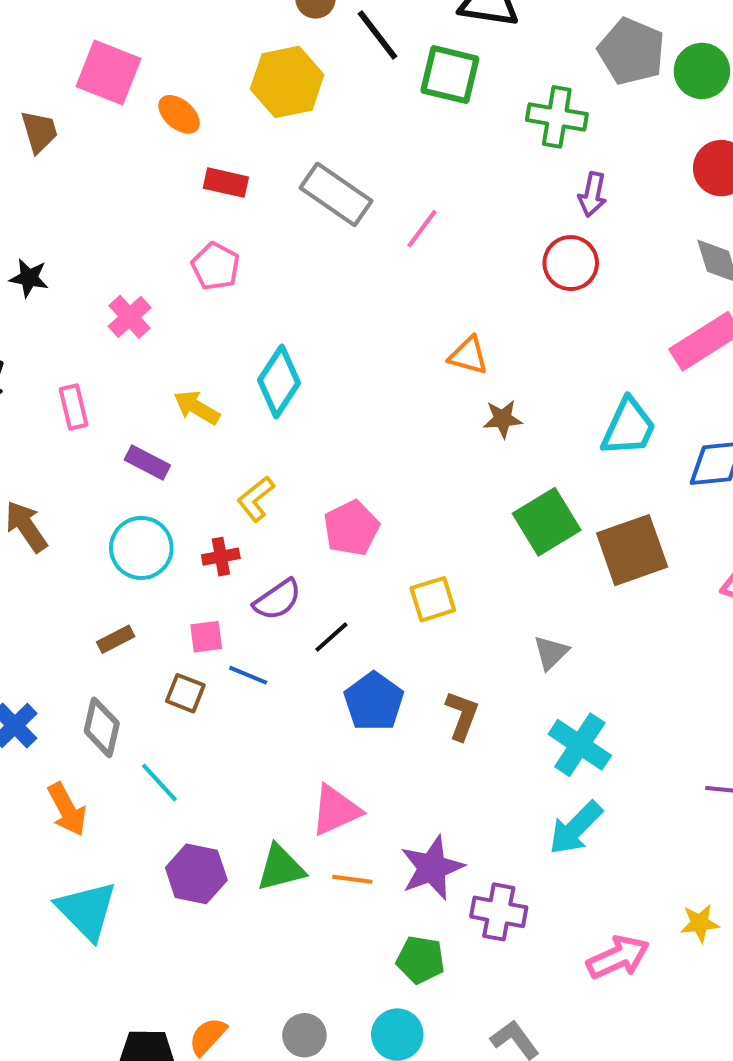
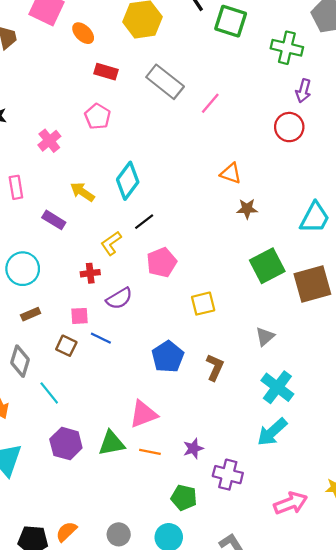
cyan circle: (141, 548) -> (23, 269), moved
black line: (331, 637) -> (144, 222), moved
purple star: (432, 868) -> (193, 448), size x0.6

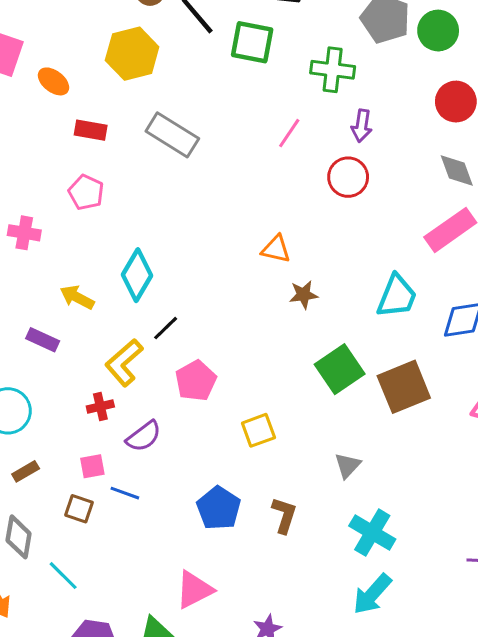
pink line: (210, 103) -> (289, 133), moved
pink cross: (49, 141) -> (24, 233), turned -35
yellow L-shape: (111, 243) -> (124, 363), size x1.4

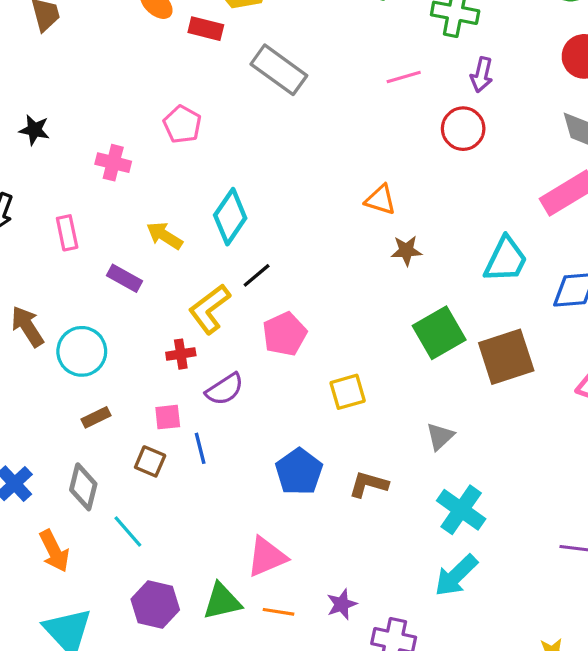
red rectangle: (91, 130) -> (206, 29), moved
pink line: (289, 133) -> (404, 77), turned 36
blue line: (125, 493) -> (200, 448), turned 52
brown L-shape: (284, 515) -> (368, 484), turned -96

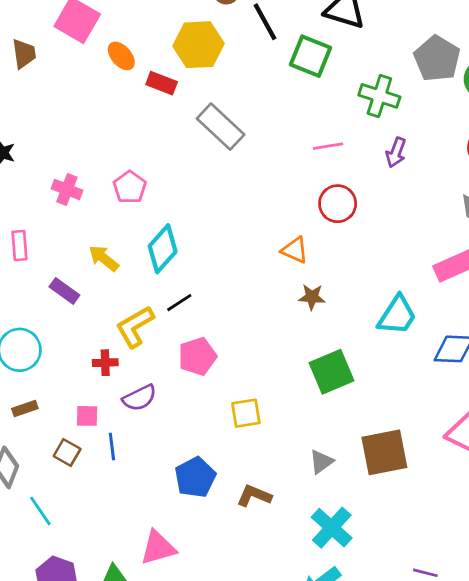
pink pentagon: (182, 124) -> (130, 187), moved
red circle: (463, 129) -> (338, 204), moved
brown square: (506, 357) -> (384, 452), moved

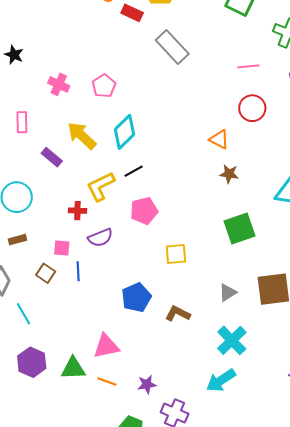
yellow arrow: (104, 258) -> (82, 136), size x1.4

